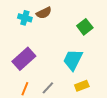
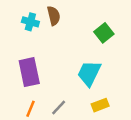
brown semicircle: (44, 13) -> (54, 16), turned -77
purple rectangle: (24, 59) -> (29, 72), turned -60

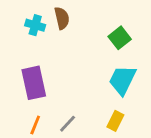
cyan trapezoid: (89, 73) -> (122, 80), moved
yellow rectangle: (100, 105) -> (115, 121), turned -42

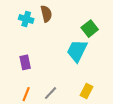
cyan trapezoid: (122, 80) -> (77, 51), moved
purple rectangle: (34, 83) -> (25, 62), size x0.6

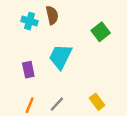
cyan trapezoid: (77, 51) -> (60, 57), moved
yellow rectangle: (86, 91) -> (97, 102), turned -64

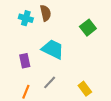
cyan trapezoid: (60, 57) -> (53, 49), turned 90
gray line: (57, 104) -> (50, 82), moved

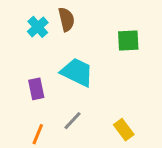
cyan cross: (26, 18) -> (38, 27), turned 32
green square: (88, 28) -> (128, 41), turned 35

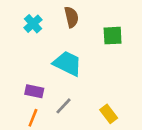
brown semicircle: (66, 19) -> (71, 17), moved
purple rectangle: (36, 89) -> (34, 91), moved, turned -66

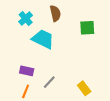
cyan trapezoid: (67, 63) -> (43, 39), moved

